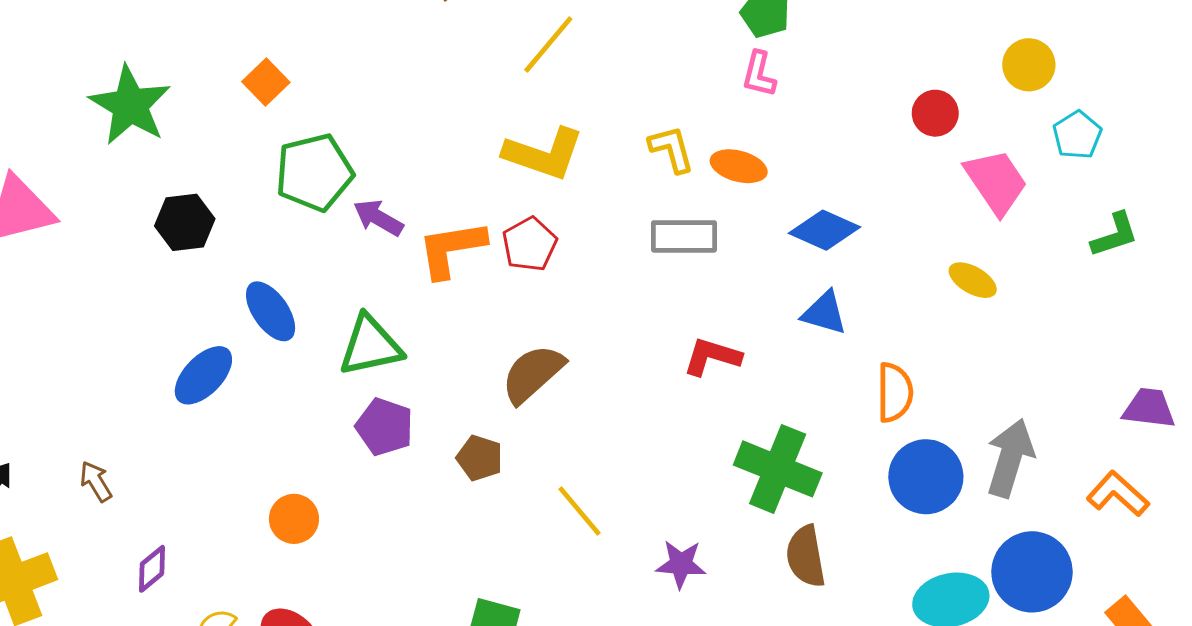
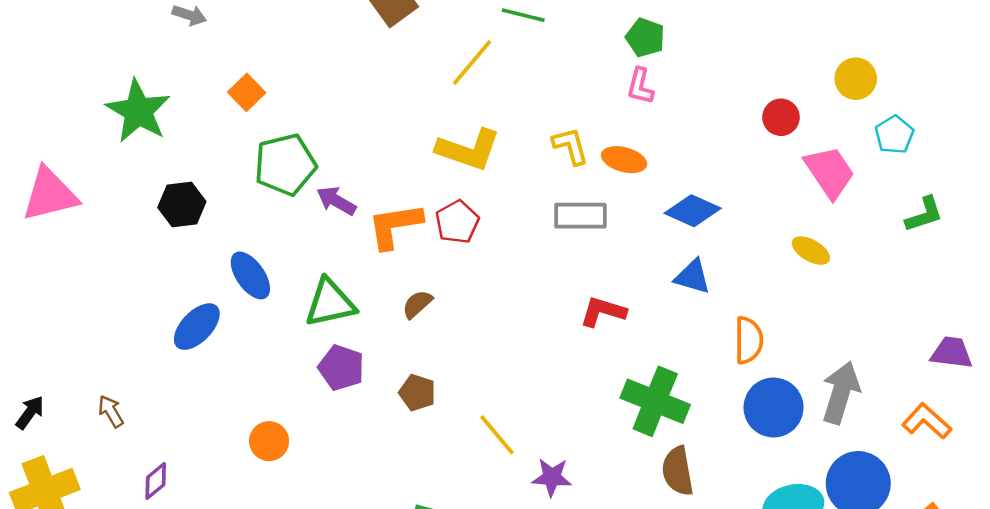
brown semicircle: (533, 374) -> (417, 304), moved, size x0.6
purple star: (681, 564) -> (552, 477), moved

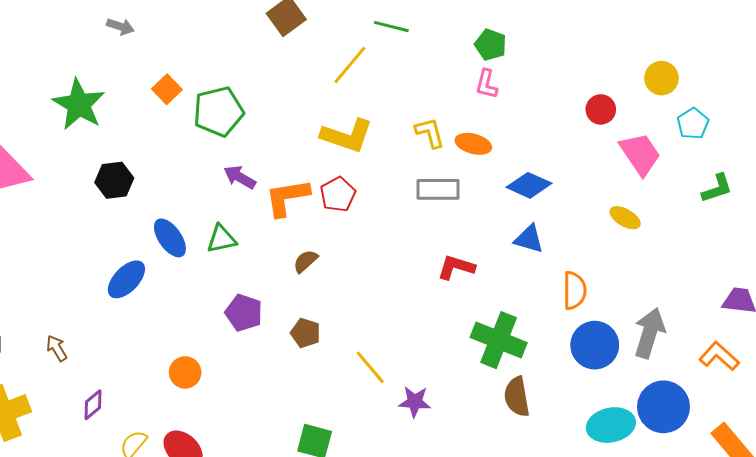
green pentagon: (285, 165) -> (218, 111), moved
green triangle: (330, 303) -> (222, 239), moved, size x0.7

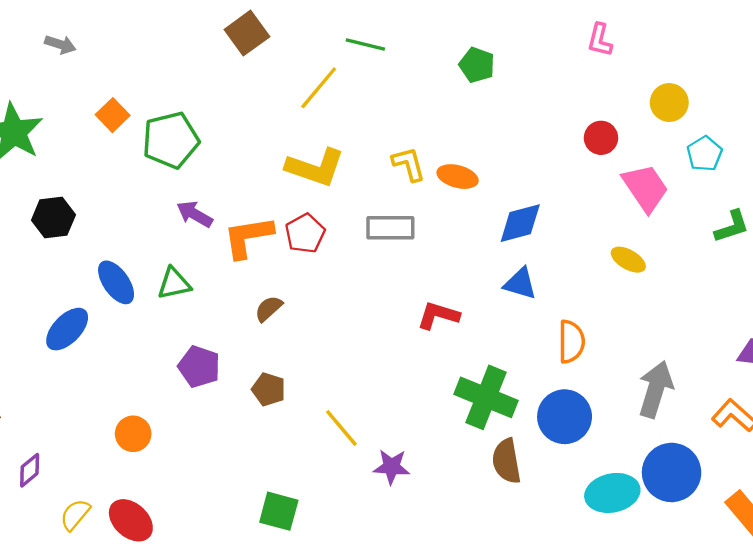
pink L-shape: (486, 84) -> (600, 40), moved
blue diamond: (529, 185) -> (520, 223), turned -39
gray rectangle: (438, 189) -> (390, 228), moved
blue circle: (595, 345) -> (565, 417), moved

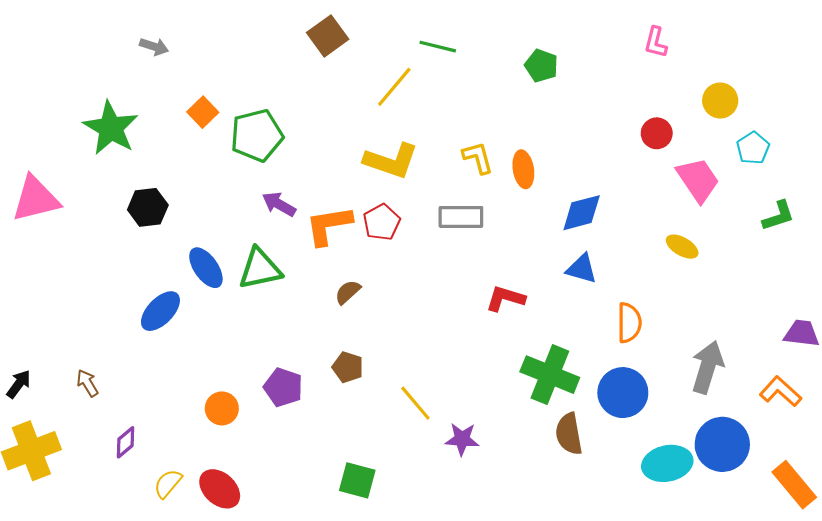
orange ellipse: (458, 177) -> (523, 169), turned 66
green triangle: (174, 284) -> (260, 269), size x1.4
purple pentagon: (199, 367) -> (283, 387), moved

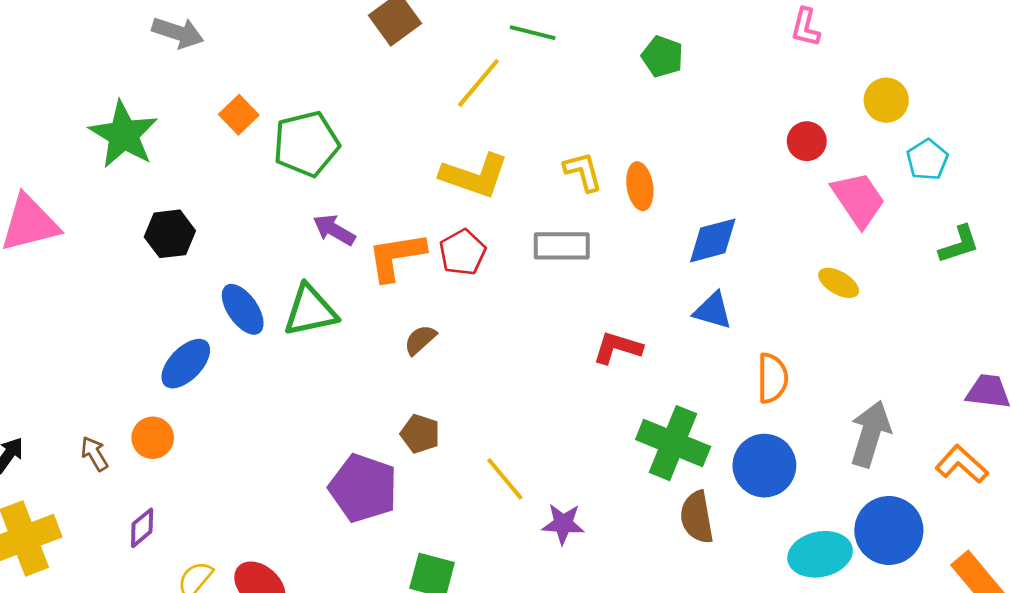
gray arrow: (154, 47) -> (178, 33), size x1.4
purple pentagon: (283, 387) -> (363, 488), moved, size x1.4
orange circle: (222, 408) -> (153, 438), moved

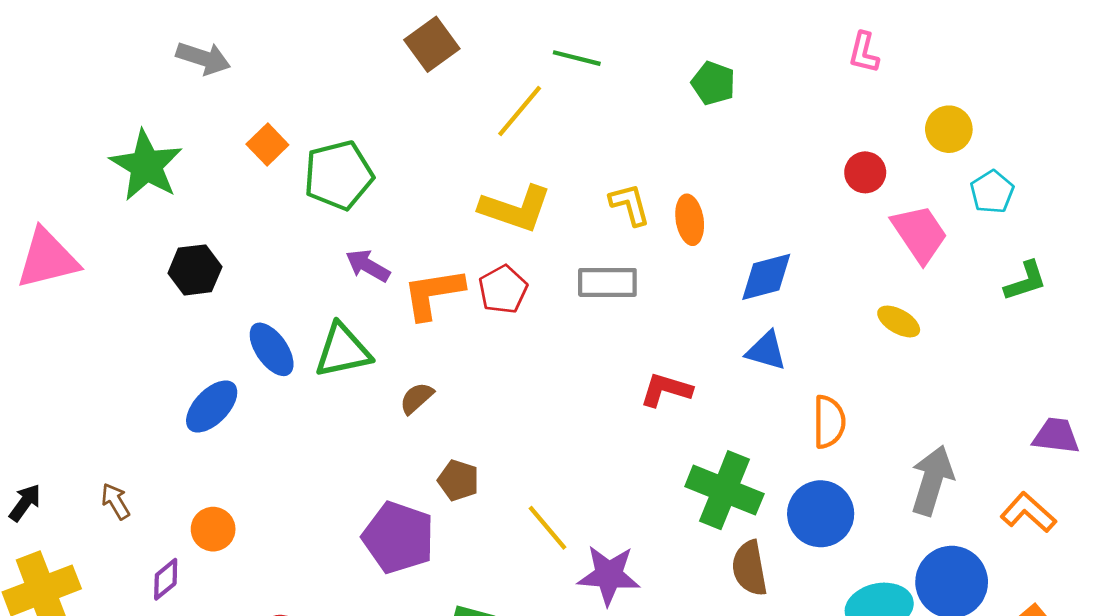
brown semicircle: (420, 340) -> (417, 398), moved
orange circle: (153, 438) -> (213, 529), moved
purple star: (563, 524) -> (609, 575), size x1.4

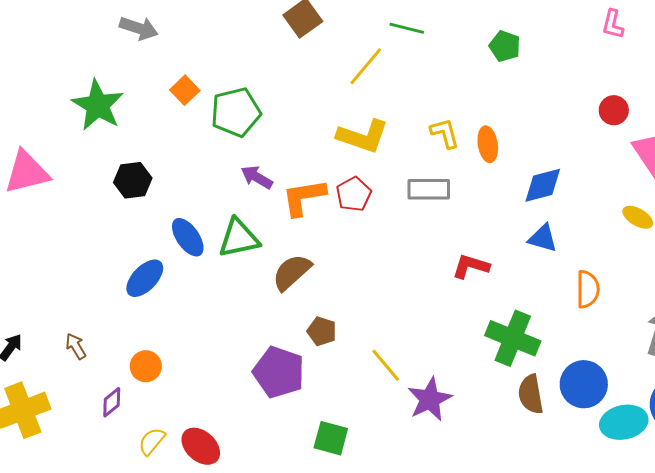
brown semicircle: (417, 398) -> (292, 272), size x1.6
blue circle: (821, 514) -> (584, 384), moved
purple star: (609, 575) -> (430, 399), turned -30

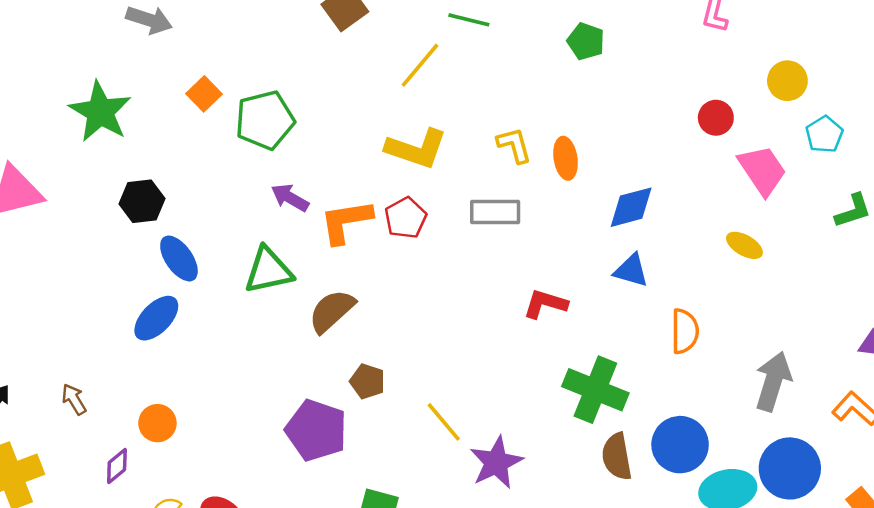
blue ellipse: (188, 237) -> (179, 258), moved

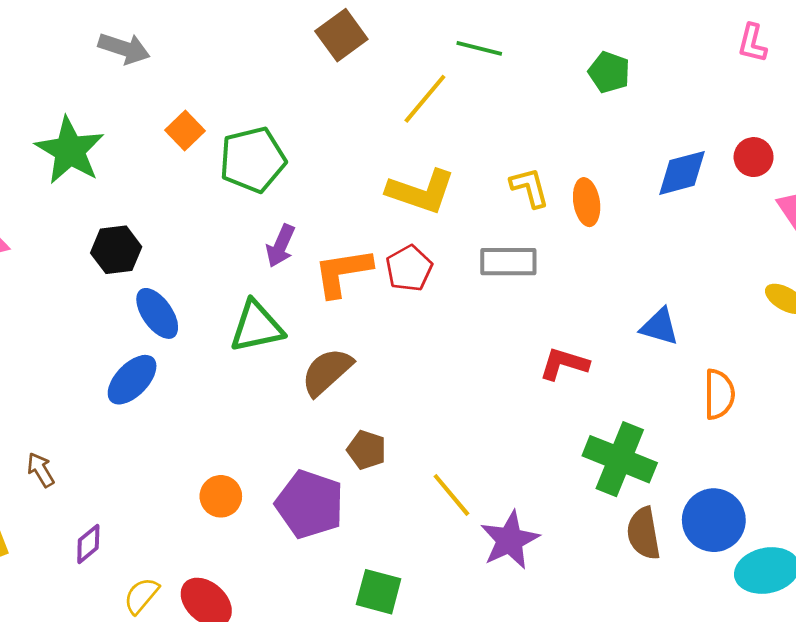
purple arrow: (290, 198) -> (280, 246), turned -96
blue diamond: (631, 207) -> (682, 173), moved
orange circle: (157, 423) -> (221, 496), moved

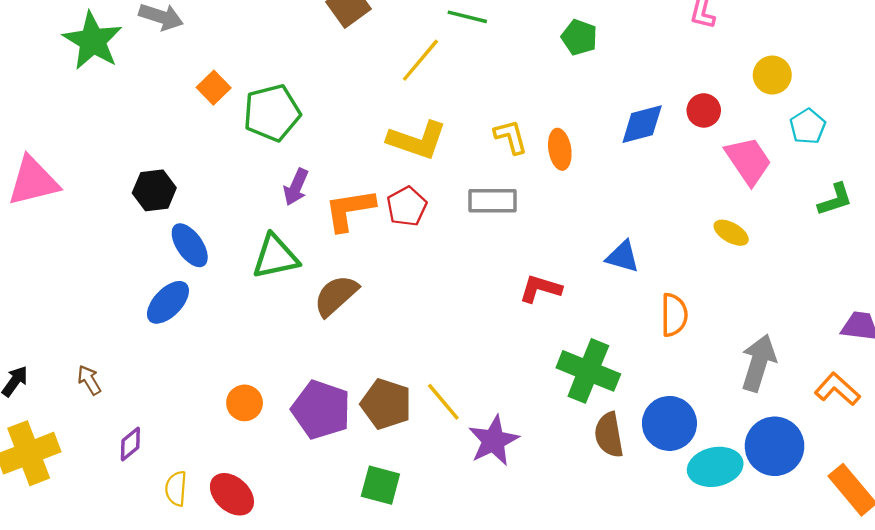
green star: (70, 150) -> (93, 41), moved
brown pentagon: (367, 450) -> (386, 404), moved, size x1.5
yellow semicircle: (141, 596) -> (176, 489), turned -36

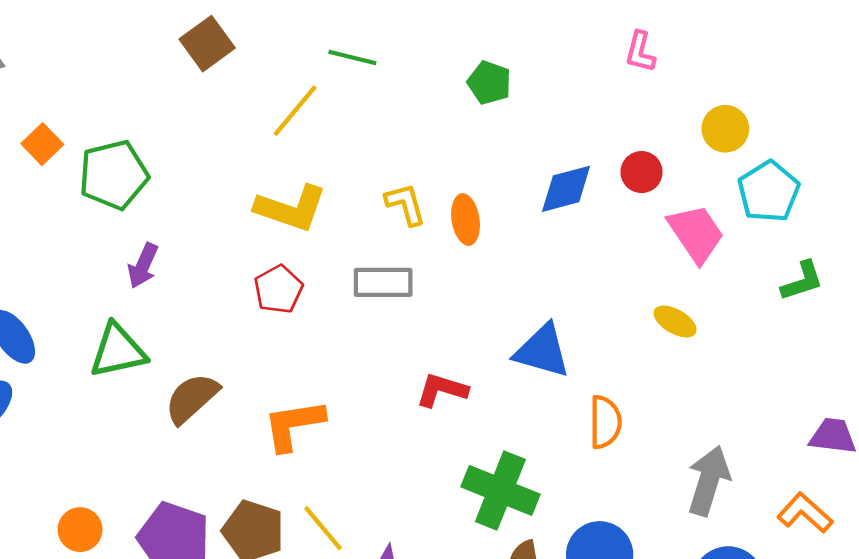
cyan pentagon: (808, 126) -> (769, 192), size x1.4
orange L-shape: (350, 210) -> (294, 425), moved
blue triangle: (623, 257) -> (542, 351), size x1.4

